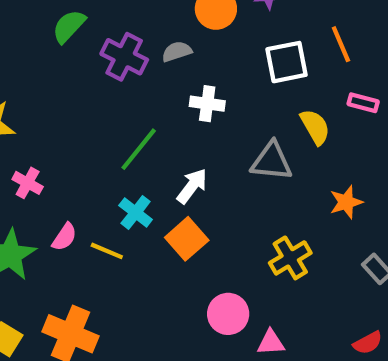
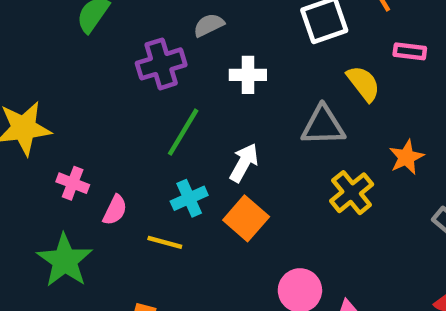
purple cross: (124, 57) -> (161, 64), moved, turned -36
cyan cross: (136, 212) -> (189, 198), turned 36
pink semicircle: (64, 237) -> (115, 210), moved
yellow cross: (290, 258) -> (352, 193), moved

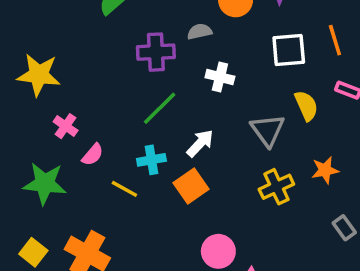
gray triangle: (323, 126) -> (268, 130), turned 42
green star: (65, 260) -> (45, 183), turned 30

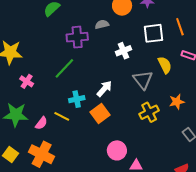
white cross: (220, 77) -> (124, 51), moved, turned -35
green line: (160, 108) -> (64, 68), moved
pink semicircle: (93, 155) -> (41, 123), moved

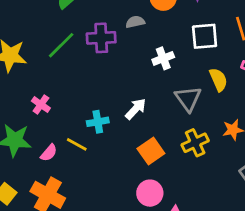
green line: (64, 68) -> (61, 45), moved
pink cross: (27, 81) -> (41, 105), moved
orange square: (100, 113) -> (151, 151), moved

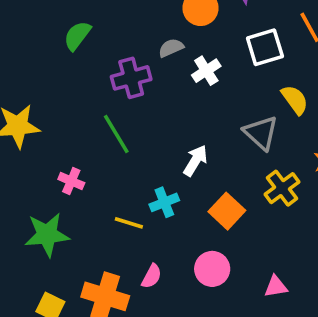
green line: (61, 45) -> (116, 134), moved, turned -64
white cross: (163, 58) -> (206, 71), moved
cyan cross: (98, 122) -> (164, 202), moved
pink semicircle: (49, 153) -> (152, 276), moved
pink circle: (150, 193) -> (212, 269), moved

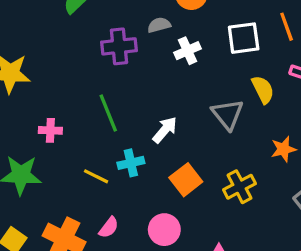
green line: (116, 134) -> (108, 113), moved
pink cross: (71, 181) -> (50, 130), turned -30
yellow cross: (282, 188) -> (239, 187), moved

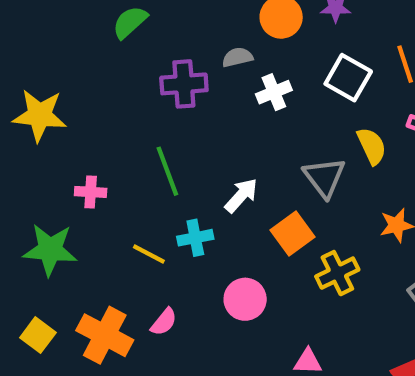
white square: (244, 38) -> (348, 78), turned 36
orange square: (186, 180) -> (293, 233), moved
pink circle: (164, 230) -> (245, 299), moved

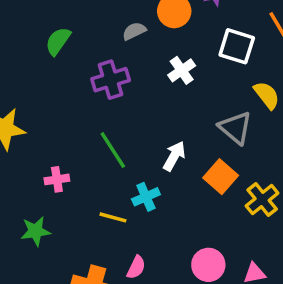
gray semicircle: (237, 57) -> (134, 31), moved
green star: (50, 250) -> (36, 231), size x0.7
pink circle: (245, 299) -> (208, 265), moved

